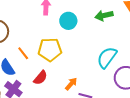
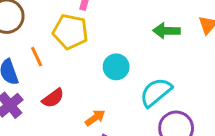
cyan circle: (68, 21) -> (116, 67), moved
yellow pentagon: (50, 50) -> (70, 32), moved

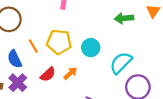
yellow pentagon: (70, 32) -> (59, 42), moved
orange arrow: (95, 118) -> (70, 73), moved

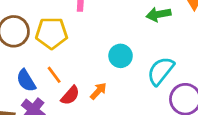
yellow pentagon: (59, 42) -> (52, 33), moved
orange line: (33, 46) -> (54, 75), moved

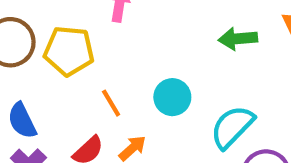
orange line: (54, 75) -> (111, 103), moved

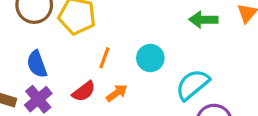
orange line: (111, 103) -> (104, 58), turned 45

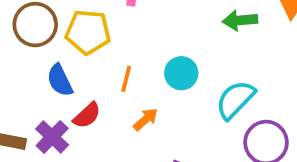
blue semicircle: (37, 64) -> (60, 80), moved
red semicircle: (84, 91) -> (87, 115), moved

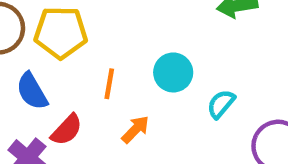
cyan semicircle: (235, 100) -> (221, 104), moved, size x0.6

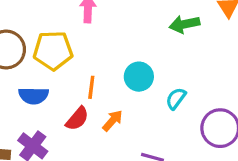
blue semicircle: (32, 91) -> (33, 96), turned -56
red semicircle: (67, 130) -> (77, 119), moved

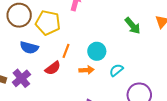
green arrow: (185, 24) -> (133, 26), turned -132
orange arrow: (113, 121) -> (87, 70), moved, turned 32

